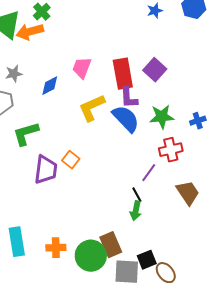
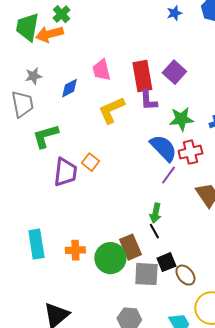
pink trapezoid: (82, 68) -> (101, 70), turned -35
blue semicircle: (126, 119) -> (163, 148), moved
black line: (137, 195) -> (154, 231), moved

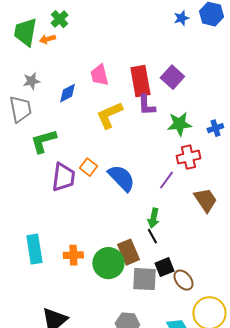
blue star: (174, 13) -> (181, 18), moved
orange arrow: (49, 34) -> (47, 39), size x0.6
blue semicircle: (163, 148) -> (121, 178), moved

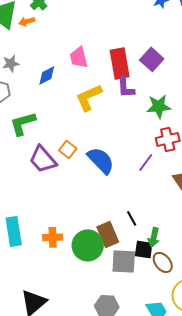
purple trapezoid: (63, 177) -> (43, 159), turned 132
green arrow: (153, 218) -> (154, 237), moved
black square: (164, 267) -> (144, 249), turned 30

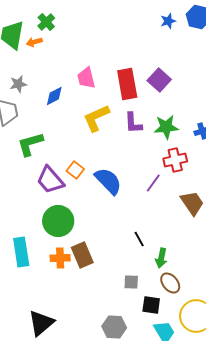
purple L-shape: (126, 87) -> (133, 123), moved
brown rectangle: (108, 234) -> (82, 255), moved
green circle: (88, 245) -> (58, 221), moved
black square: (144, 249) -> (151, 305), moved
gray square: (124, 261) -> (131, 282), size x0.6

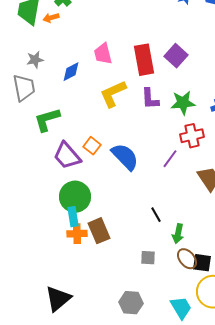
cyan rectangle: (21, 252) -> (73, 217), moved, size x0.7
black square: (151, 305) -> (202, 263), moved

